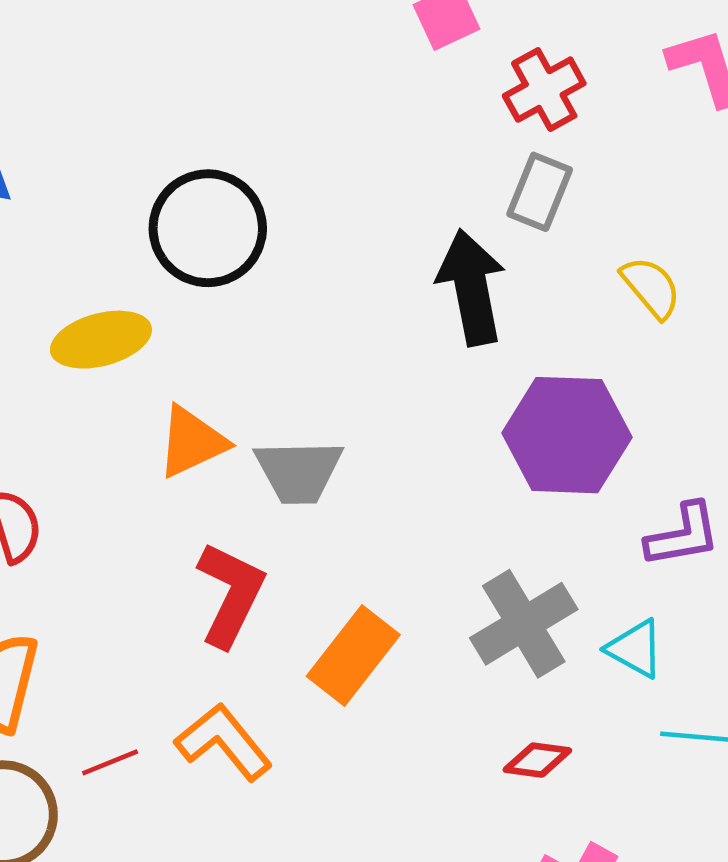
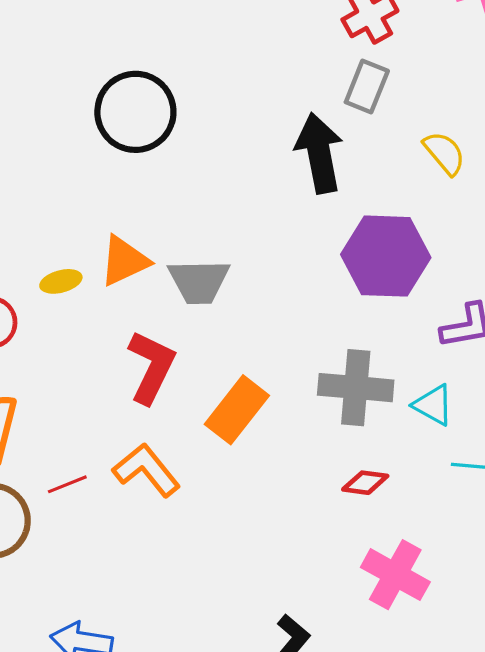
yellow ellipse: (101, 340) -> (61, 281), moved, size x0.6
gray cross: (524, 624) -> (356, 388), turned 36

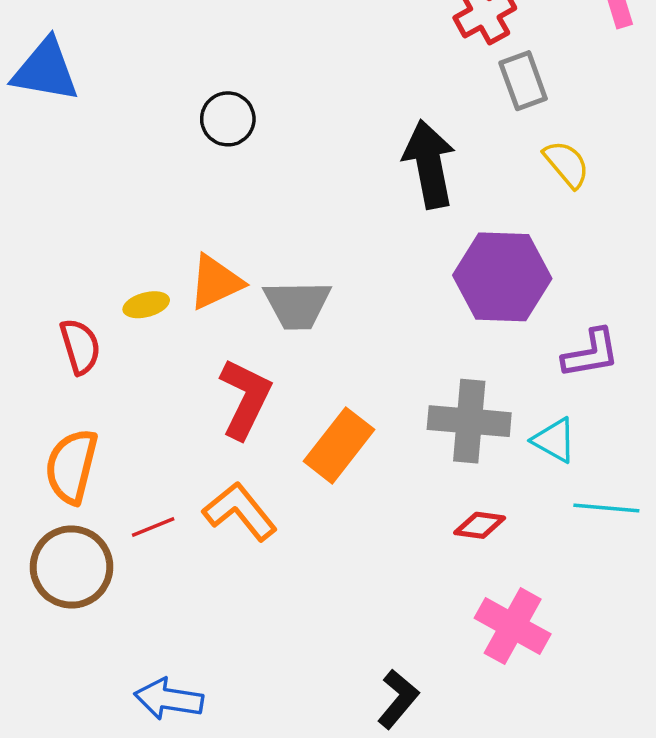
gray rectangle: (367, 86) -> (523, 81), moved, turned -42
black circle: (135, 112) -> (228, 119), size x0.6

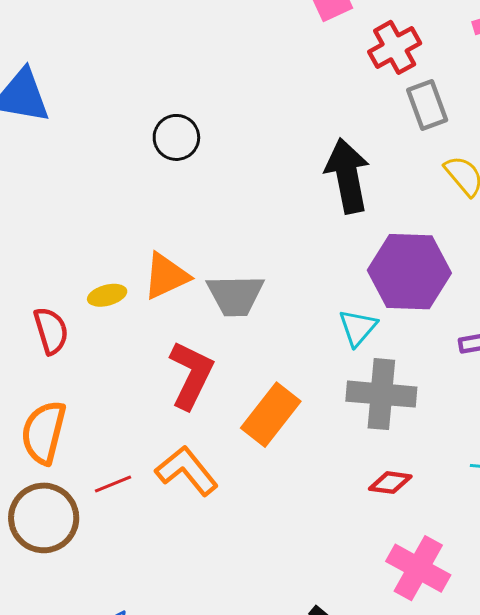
cyan triangle: (554, 440) -> (358, 328), moved, turned 42

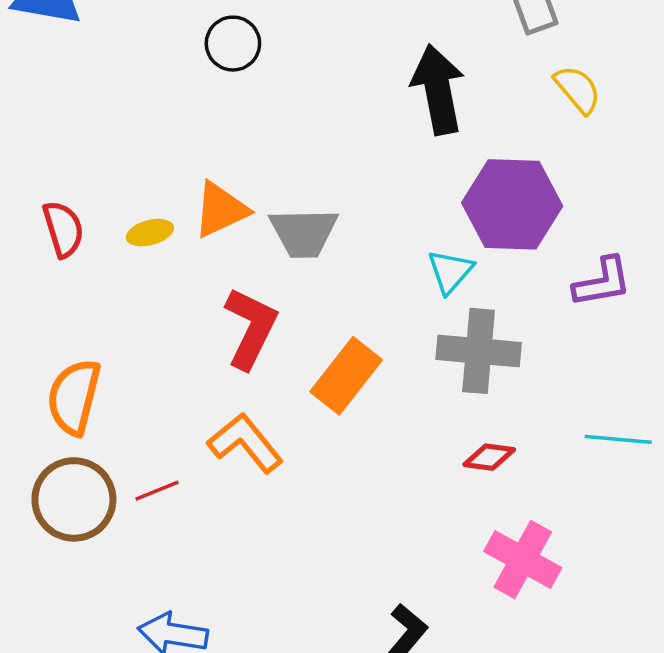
red semicircle: (51, 331) -> (63, 229), moved
red line: (113, 484) -> (157, 491), moved

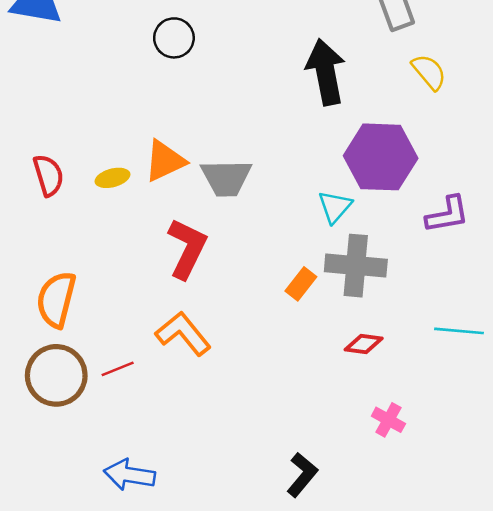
orange rectangle: (346, 376) -> (301, 284), moved, size x0.6
pink cross: (523, 560) -> (388, 420), size x0.6

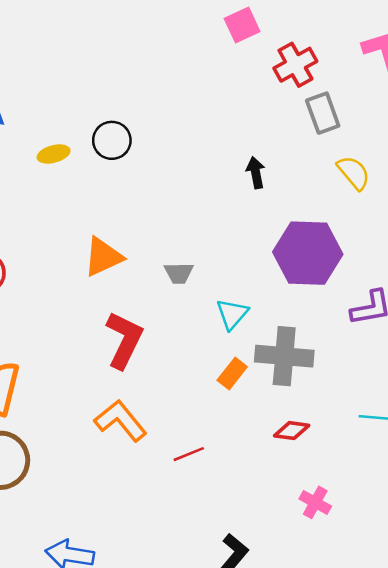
black arrow: (326, 72) -> (256, 173), size x0.5
yellow ellipse: (112, 178) -> (54, 154), moved
gray trapezoid: (226, 178) -> (179, 273), moved, size x0.6
cyan triangle: (335, 207) -> (232, 314), moved
red line: (118, 369) -> (189, 454), moved

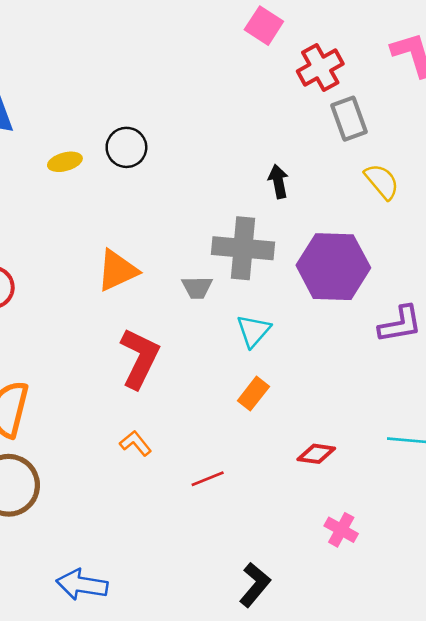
pink square: (242, 25) -> (264, 26), turned -32
gray cross: (284, 356) -> (243, 248), moved
orange L-shape: (121, 421) -> (136, 443), size x0.6

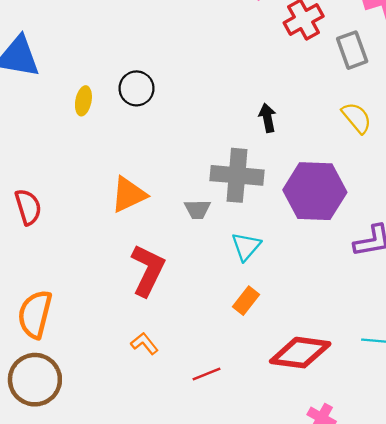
gray rectangle: (349, 119) -> (352, 50), moved
yellow ellipse: (65, 162) -> (83, 101), turned -64
red diamond: (316, 454) -> (300, 353), size x1.8

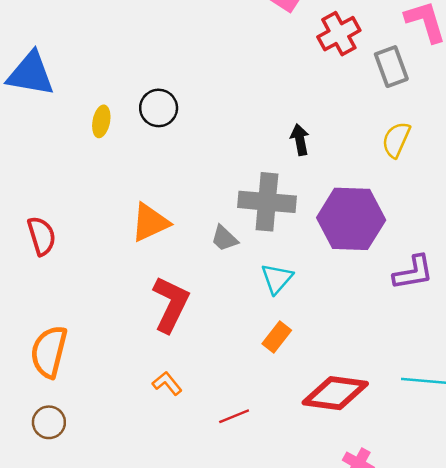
yellow semicircle: (357, 118) -> (396, 140), turned -116
gray trapezoid: (197, 209) -> (224, 238), turned 44
brown circle: (35, 380) -> (49, 422), size x0.6

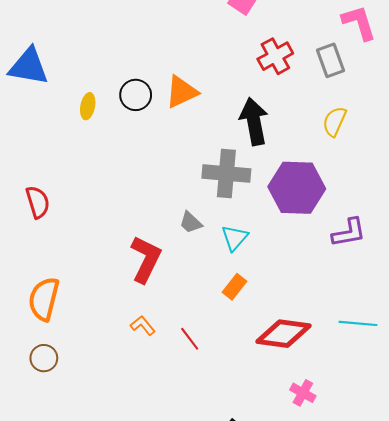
red cross: (339, 34) -> (275, 56), moved
black arrow: (300, 140) -> (254, 121), size x1.8
orange triangle: (150, 223) -> (182, 92), moved
gray trapezoid: (224, 238) -> (191, 222), moved
red line: (234, 416) -> (190, 339), moved, turned 75

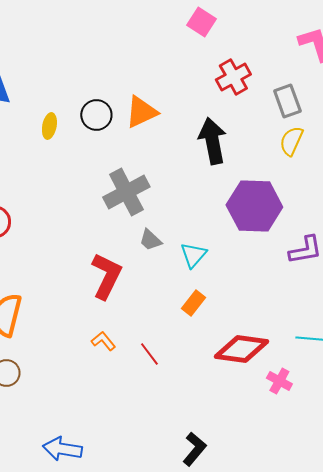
gray rectangle: (330, 60) -> (287, 101), moved
gray cross: (226, 173) -> (126, 192), moved, turned -33
pink cross: (303, 393) -> (279, 381), moved

